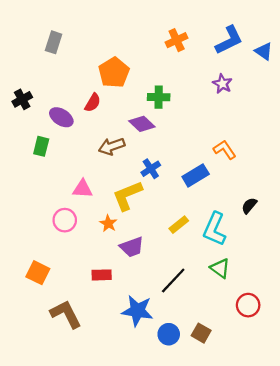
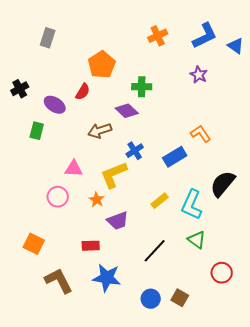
black semicircle: (249, 206) -> (223, 184), size x1.8
blue star: (137, 311) -> (107, 278), moved

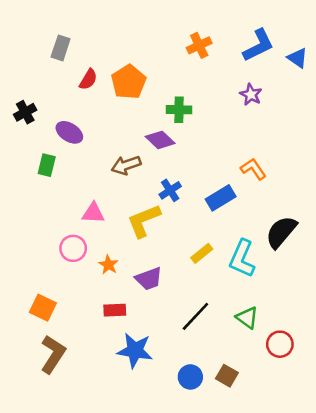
red semicircle: (83, 92) -> (88, 79), moved
orange star: (97, 200) -> (108, 265), moved
green triangle: (197, 240) -> (247, 318), moved
brown L-shape: (59, 281) -> (53, 354), moved, turned 60

